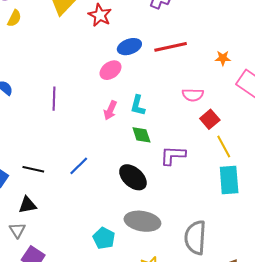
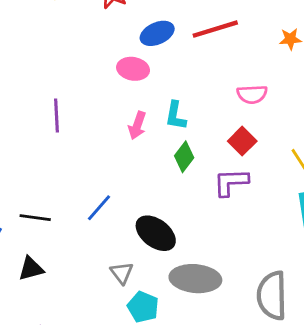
pink ellipse: (110, 70) -> (133, 69), turned 50
red square: (210, 119) -> (242, 141), moved
green diamond: (141, 135) -> (184, 157), turned 60
black ellipse: (133, 177) -> (156, 233), moved
gray triangle: (17, 230) -> (122, 273), moved

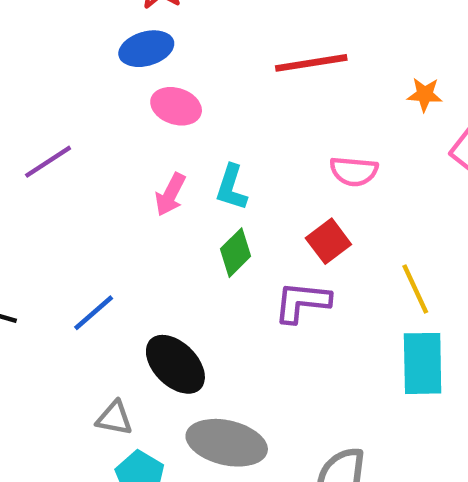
blue ellipse: (157, 33) -> (146, 49), moved
purple line: (56, 116) -> (48, 162), turned 52
gray triangle: (122, 273) -> (114, 418), turned -50

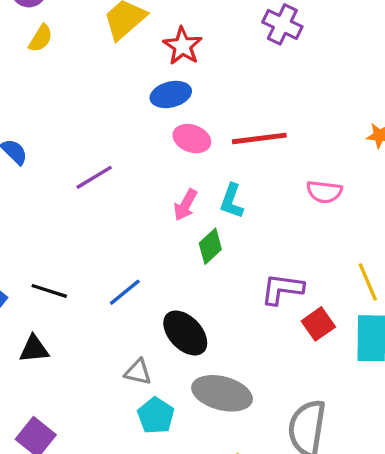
red line: (311, 63) -> (259, 138), moved
red square: (328, 241) -> (318, 324), moved
green diamond: (236, 253) -> (210, 246), moved

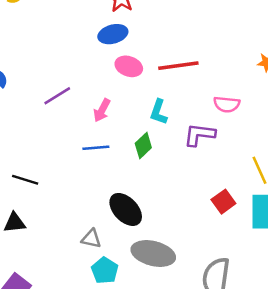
pink arrow: (185, 205) -> (102, 110), moved
purple L-shape: (282, 289) -> (200, 135), moved
blue line: (125, 292) -> (96, 148), moved, turned 35

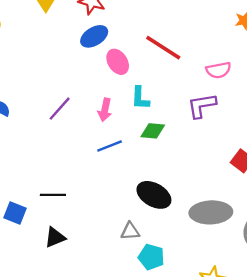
pink ellipse: (129, 66) -> (118, 62), turned 55
red line: (178, 66) -> (163, 48), turned 57
cyan L-shape: (159, 112) -> (140, 98), moved
green diamond: (143, 145) -> (153, 131), turned 65
gray ellipse: (153, 254) -> (211, 212), moved

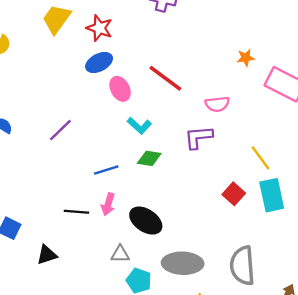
cyan L-shape: (140, 98) -> (139, 126), turned -55
pink arrow: (105, 110) -> (108, 204), moved
black line: (53, 195) -> (76, 212), moved
gray ellipse: (211, 212) -> (183, 263), moved

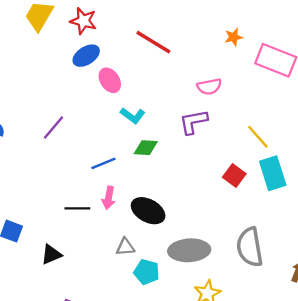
red line: (165, 78) -> (153, 42), moved

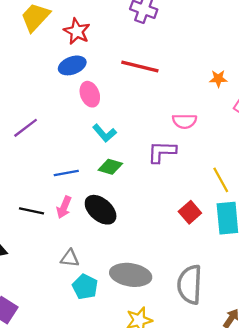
red line: (153, 42) -> (140, 67), turned -30
black ellipse: (148, 211) -> (101, 210), moved

